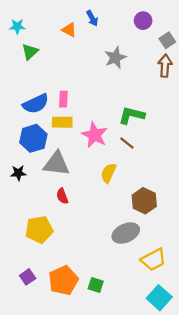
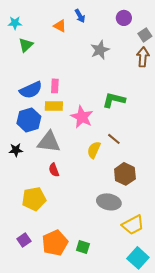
brown line: (127, 143) -> (114, 139), moved
gray ellipse: (126, 233) -> (109, 202), turned 35

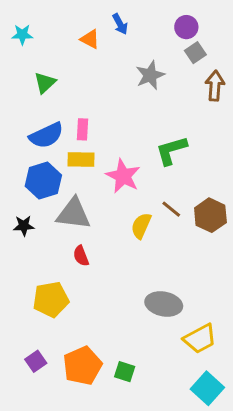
gray square: (145, 35) -> (195, 53), moved
green triangle: (26, 45) -> (45, 83), moved
green L-shape: (114, 100) -> (171, 150), turned -30
brown hexagon: (125, 174) -> (210, 215), moved

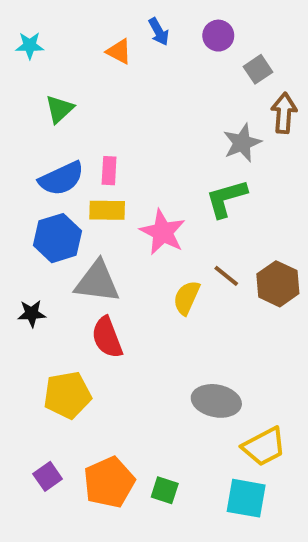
purple circle: (186, 27) -> (218, 36), moved
gray star: (150, 75) -> (242, 143), moved
black star: (24, 226) -> (32, 314), moved
red semicircle: (81, 256) -> (107, 337), size x1.5
cyan square: (207, 388) -> (246, 498), moved, turned -32

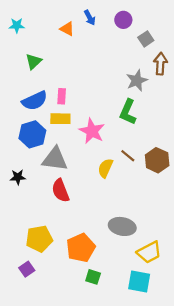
green L-shape: (226, 198) -> (128, 112), turned -50
yellow pentagon: (67, 395) -> (39, 239), moved
orange pentagon: (109, 482) -> (81, 248), moved

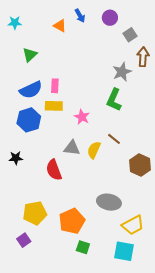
pink star: (92, 131) -> (82, 117), size x0.7
gray triangle: (55, 159) -> (72, 148), moved, size x0.7
brown hexagon: (157, 160) -> (140, 165), moved

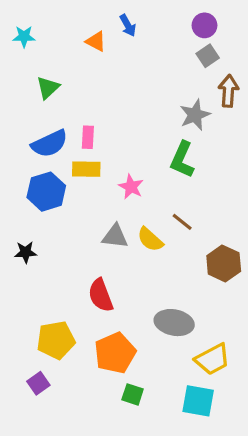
purple circle: (110, 18) -> (204, 25), moved
yellow semicircle: (94, 150) -> (150, 239), turned -72
red semicircle: (54, 170) -> (101, 295), moved

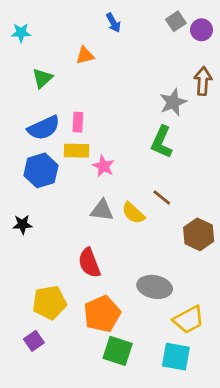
purple circle: (204, 25) -> (201, 30), moved
orange triangle: (96, 41) -> (85, 55), moved, turned -42
gray square: (208, 56) -> (176, 21), moved
pink star: (131, 187) -> (103, 166), moved
green square: (133, 394) -> (118, 351), size x1.5

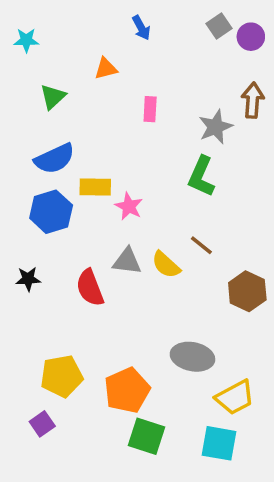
pink rectangle: (78, 122) -> (150, 109), moved
red semicircle: (89, 263) -> (90, 288), moved

